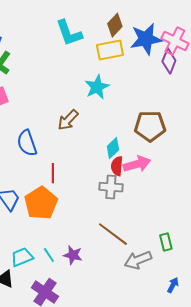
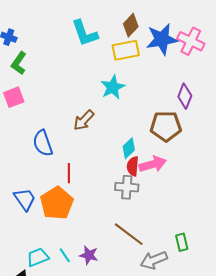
purple diamond: (169, 61) -> (185, 96), moved

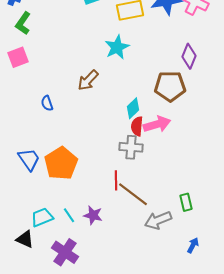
blue semicircle: (43, 143) -> (47, 103), size x0.6
red line: (69, 173) -> (116, 180), moved

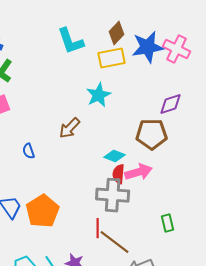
purple diamond: (189, 56) -> (171, 104), turned 50
cyan diamond: (133, 108) -> (115, 156), turned 65
gray cross: (131, 147) -> (113, 195), size x1.4
green rectangle: (186, 202) -> (168, 223), moved

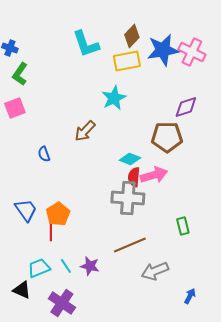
orange pentagon: (43, 211) -> (58, 214), size x0.7
red line: (98, 228) -> (51, 231), moved
brown line: (115, 242) -> (130, 245), turned -60

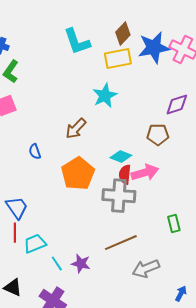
brown pentagon: (167, 137) -> (158, 135), size x0.7
orange pentagon: (58, 214) -> (78, 174), moved, size x1.4
red line: (51, 231) -> (15, 233), moved
cyan trapezoid: (39, 268) -> (35, 244), moved

